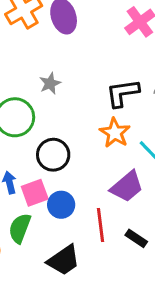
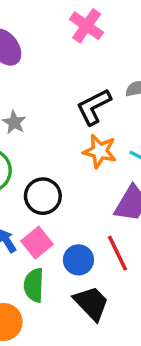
blue circle: (61, 205) -> (78, 260), moved
black trapezoid: (64, 260) -> (91, 303), turned -81

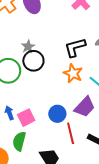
black circle: (43, 196) -> (33, 61), moved
blue circle: (78, 260) -> (57, 114), moved

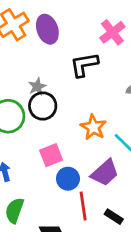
black L-shape: (75, 47) -> (84, 65), moved
pink square: (26, 118) -> (51, 155), moved

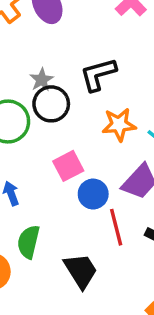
black L-shape: (84, 65) -> (98, 74), moved
orange star: (93, 127) -> (119, 125), turned -30

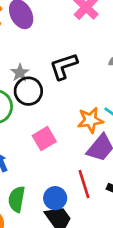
orange star: (119, 125) -> (90, 120), moved
blue circle: (93, 194) -> (55, 198), moved

